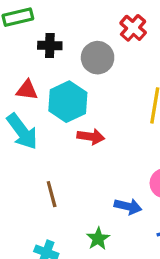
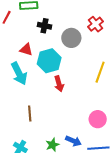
red arrow: (91, 137) -> (59, 84), turned 56
blue arrow: (128, 206) -> (73, 141), moved

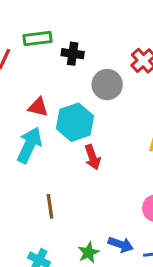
black cross: (44, 26) -> (73, 54), moved
cyan arrow: (19, 73) -> (29, 145), turned -125

